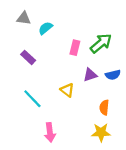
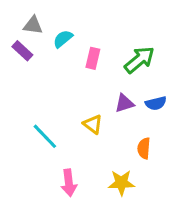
pink rectangle: (75, 48) -> (93, 58), moved
purple rectangle: (28, 57) -> (22, 51), moved
yellow star: (101, 132) -> (121, 183), moved

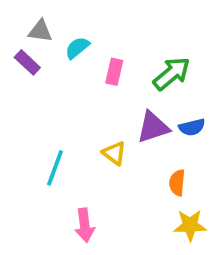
purple triangle: (124, 103) -> (153, 127), size x1.4
cyan line: (45, 136) -> (55, 168), turned 64
yellow star: (121, 183) -> (190, 225), moved

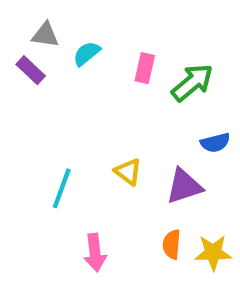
pink rectangle: (114, 72) -> (145, 68), moved
purple triangle: (153, 127) -> (184, 186), moved
orange semicircle: (177, 183) -> (172, 244), moved

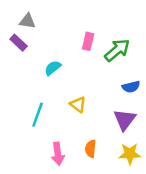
cyan semicircle: (87, 54) -> (53, 68), moved
purple triangle: (184, 186) -> (125, 120), moved, turned -35
orange semicircle: (172, 244) -> (91, 149), moved

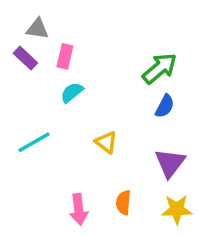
pink rectangle: (88, 41) -> (65, 56), moved
blue semicircle: (131, 87) -> (165, 106), moved, turned -48
cyan line: (38, 115) -> (34, 142), moved, turned 40

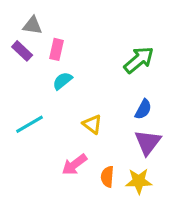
blue semicircle: (165, 106) -> (143, 109), moved
pink arrow: (79, 209) -> (74, 165), moved, turned 60
yellow star: (177, 209) -> (139, 181), moved

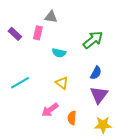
gray triangle: (32, 25) -> (51, 17), moved
cyan semicircle: (62, 81) -> (59, 53), moved, turned -128
yellow star: (139, 181) -> (103, 125), moved

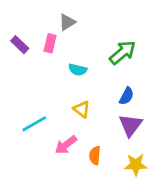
gray triangle: (51, 17) -> (67, 22), turned -40
cyan line: (20, 83) -> (34, 124), moved

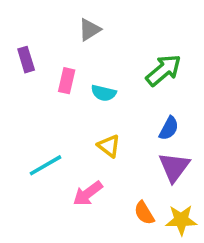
pink rectangle: (50, 43) -> (67, 81), moved
purple rectangle: (20, 45) -> (26, 60), turned 30
orange semicircle: (95, 155) -> (144, 213), moved, turned -36

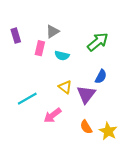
gray triangle: (90, 30) -> (53, 31), moved
purple triangle: (174, 167) -> (86, 94), moved
yellow star: (181, 220) -> (108, 131), turned 30

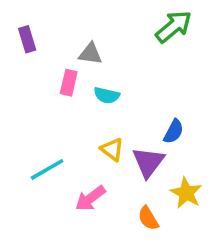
gray triangle: (53, 31) -> (90, 54), turned 40
purple rectangle: (16, 36) -> (27, 39), moved
green arrow: (98, 42) -> (174, 27), moved
yellow star: (108, 131) -> (186, 193), moved

